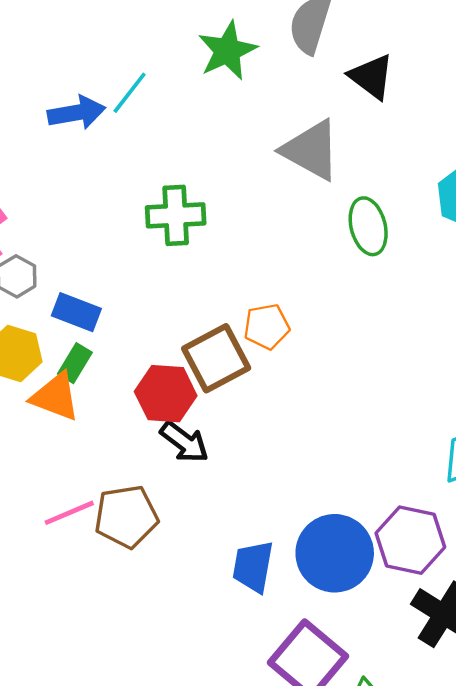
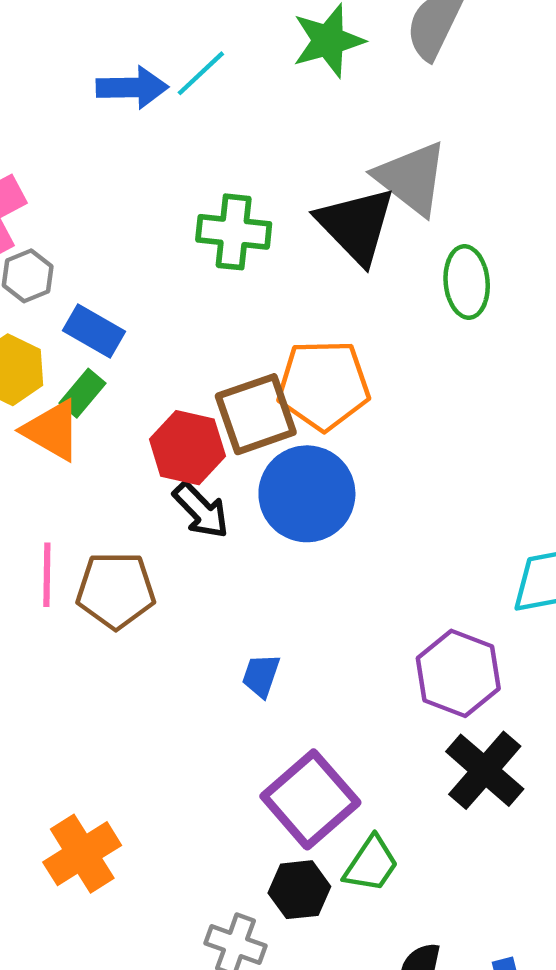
black triangle: (371, 77) -> (356, 225), moved, size x1.4
orange pentagon: (267, 327) -> (323, 385), size x1.6
pink line: (69, 513) -> (47, 575), turned -75
blue circle: (335, 553) -> (307, 494), moved
blue trapezoid: (253, 567) -> (261, 676), size x0.7

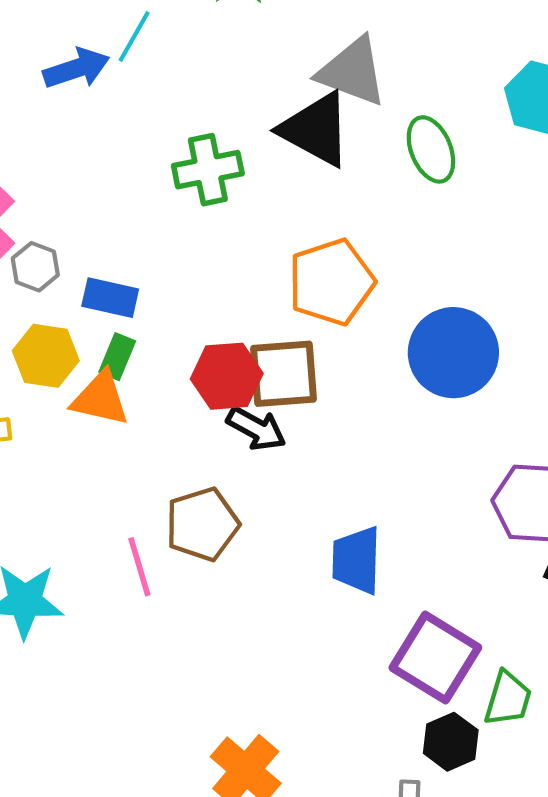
brown square: (256, 414) -> (284, 374), moved, turned 32
blue circle: (307, 494) -> (453, 353), moved
pink line: (47, 575) -> (139, 567), moved
blue trapezoid: (261, 676) -> (356, 560), size x1.6

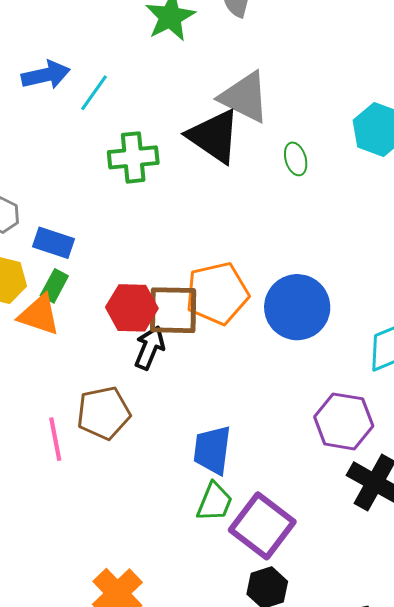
cyan line: (134, 36) -> (94, 93), moved
green ellipse: (431, 149) -> (296, 159), size x0.7
orange pentagon: (331, 282) -> (217, 293), moved
black arrow: (256, 429) -> (150, 348), turned -102
green trapezoid: (508, 699) -> (215, 502), moved

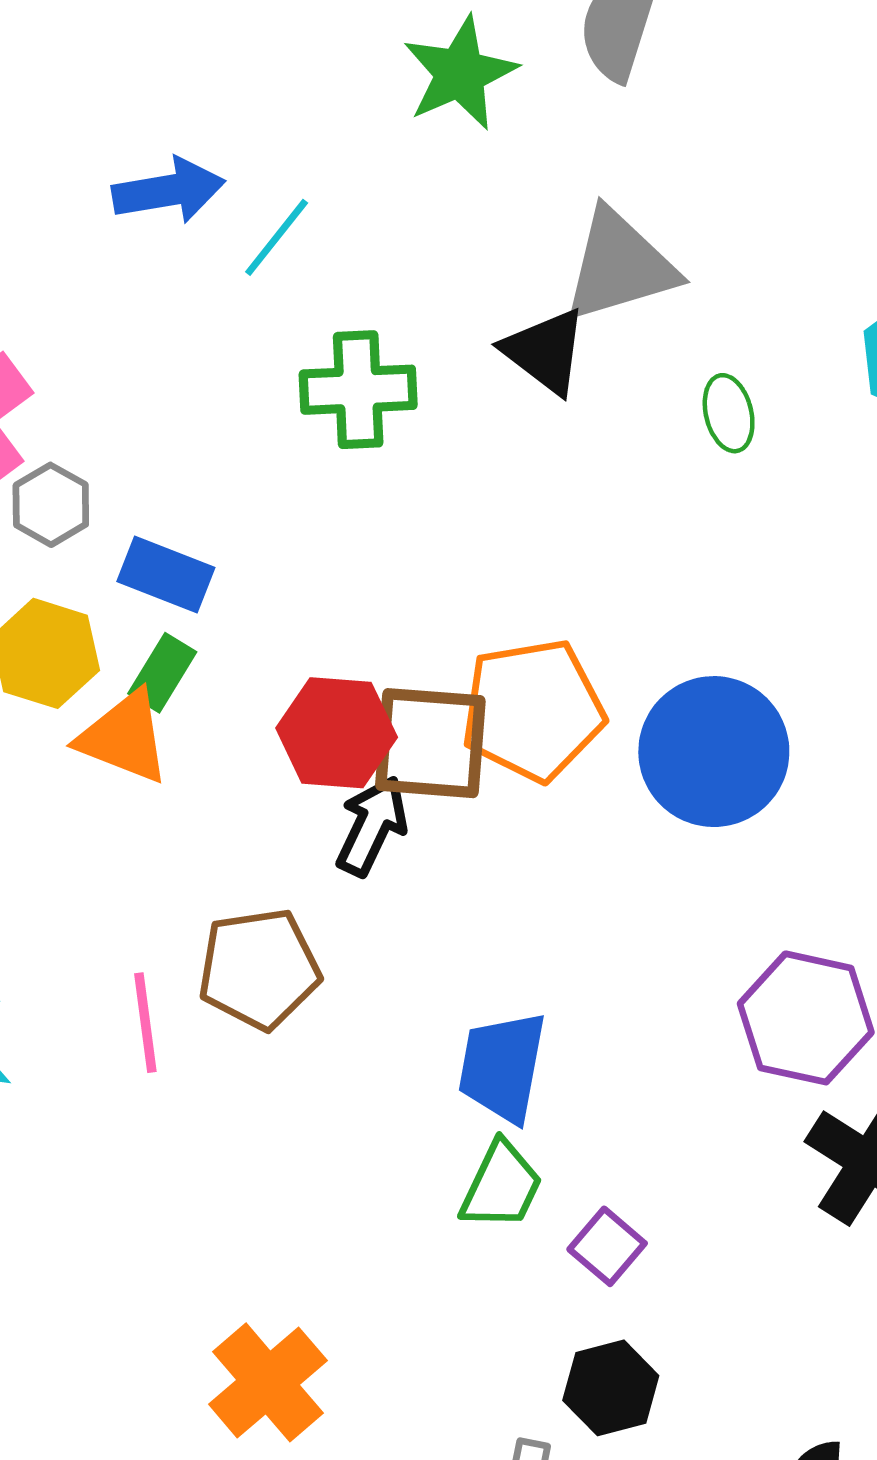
gray triangle: (245, 97) -> (620, 266), turned -46
black triangle: (214, 136) -> (545, 351), size x0.7
purple square: (262, 526) -> (607, 1246), size x0.5

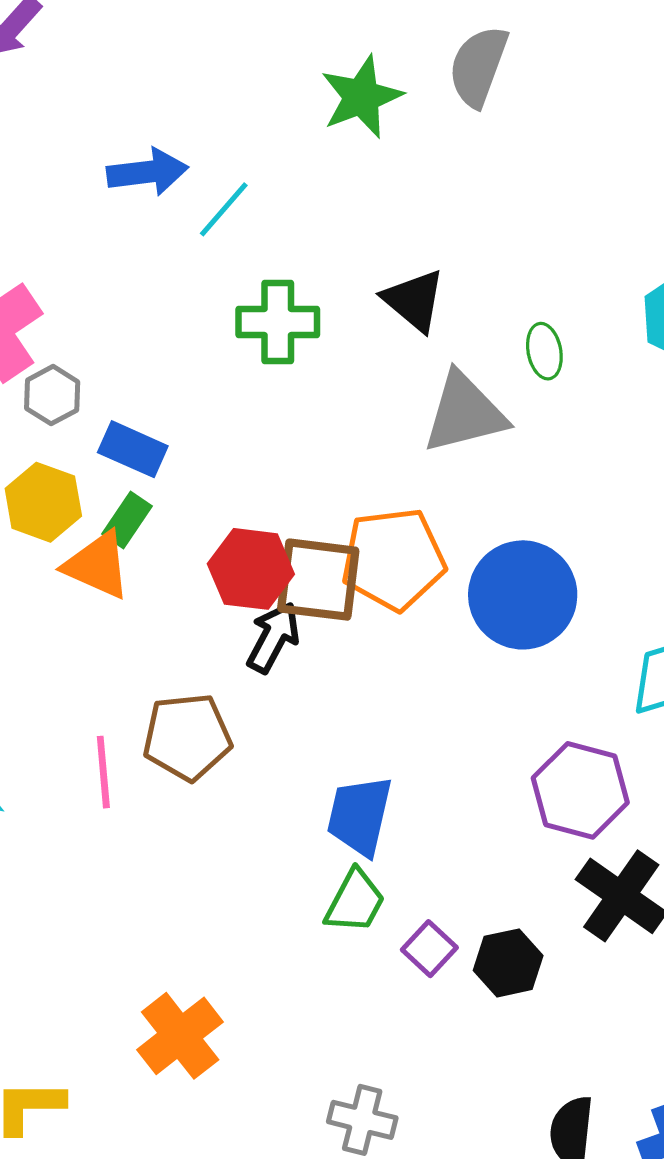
gray triangle: (620, 266) -> (465, 413), moved
black hexagon: (611, 1388) -> (508, 963), moved

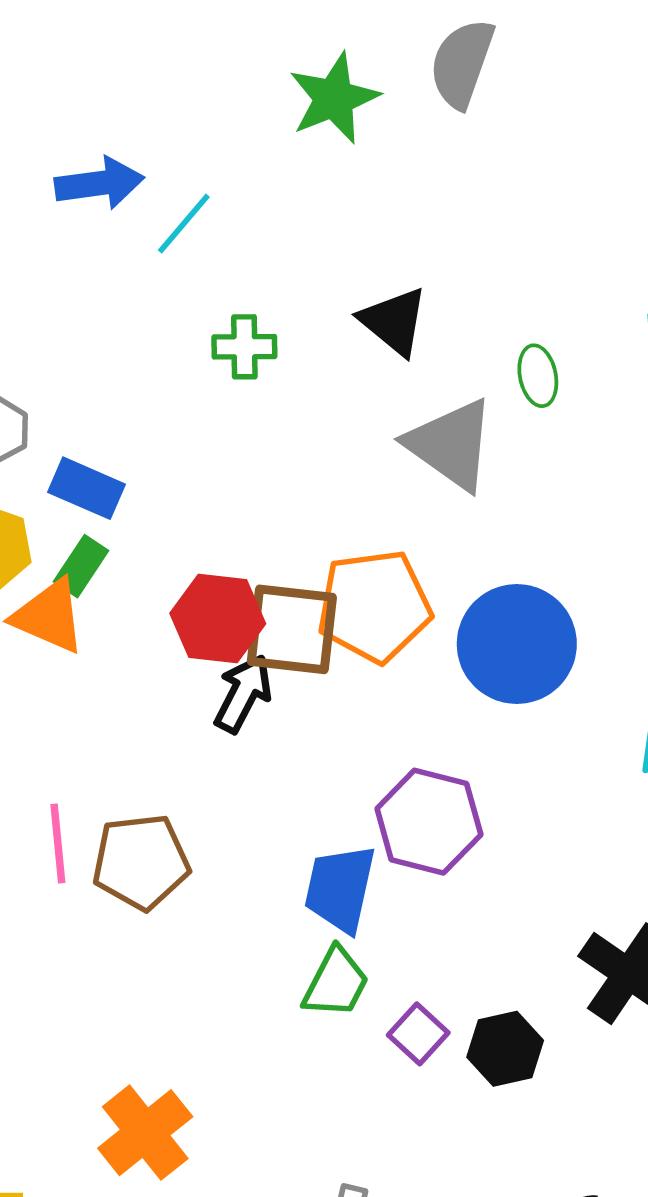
green cross: (278, 322) -> (244, 347), size x0.7
gray triangle: (465, 413) -> (451, 444), turned 50
brown pentagon: (187, 737) -> (141, 862), moved
purple hexagon: (580, 790) -> (429, 822), moved

